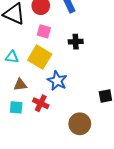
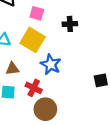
brown circle: (80, 124) -> (45, 109), moved

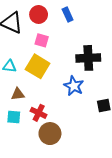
black cross: (70, 24) -> (88, 58), moved, size x1.6
blue star: (51, 64) -> (74, 86), moved

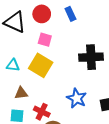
blue star: (74, 86) -> (77, 98), moved

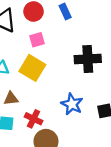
pink square: (45, 40) -> (37, 40), turned -32

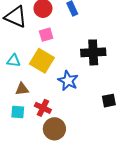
blue star: (72, 104) -> (68, 81), moved

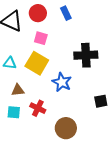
pink square: (46, 35) -> (41, 38), turned 32
brown circle: (54, 129) -> (66, 128), moved

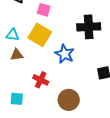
brown triangle: (18, 90) -> (17, 55), moved
cyan square: (14, 112) -> (17, 99), moved

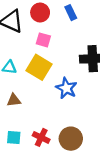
brown triangle: (17, 55) -> (14, 100), moved
red cross: (41, 80) -> (41, 137), moved

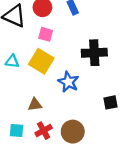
brown triangle: (14, 100) -> (35, 105), moved
red cross: (41, 137) -> (44, 131), turned 35

